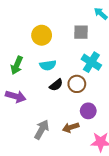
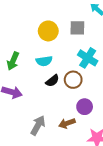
yellow circle: (42, 35) -> (48, 31), moved

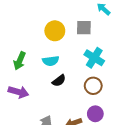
brown circle: (73, 80) -> (93, 86), moved
purple circle: (85, 107) -> (95, 114), moved

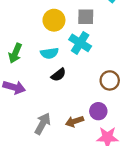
cyan cross: (94, 58) -> (80, 43), moved
brown circle: (93, 86) -> (110, 80), moved

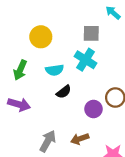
yellow circle: (54, 20) -> (41, 37), moved
purple circle: (98, 111) -> (94, 109), moved

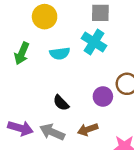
black semicircle: (64, 92) -> (61, 103), moved, turned 84
purple arrow: (19, 104) -> (20, 128), moved
gray arrow: (48, 141) -> (52, 132), turned -95

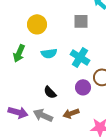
cyan cross: (94, 42) -> (80, 57), moved

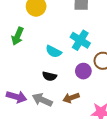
cyan semicircle: (49, 53) -> (54, 52), moved, turned 35
black semicircle: (50, 92) -> (49, 76), turned -32

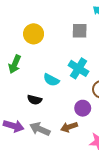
purple circle: (83, 71) -> (83, 108), moved
black semicircle: (49, 76) -> (35, 100), moved

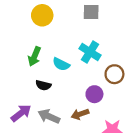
green arrow: (15, 64) -> (34, 56), moved
purple arrow: (14, 126) -> (21, 113), turned -54

